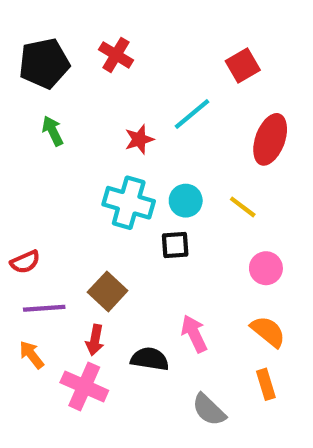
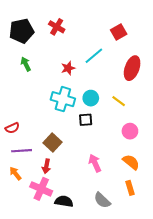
black semicircle: (150, 359) -> (64, 201), moved

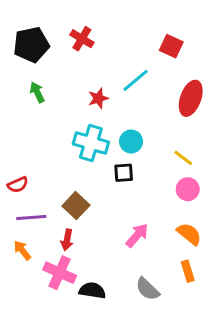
red square: (119, 32) -> (171, 46), turned -35
yellow line: (119, 101) -> (183, 158), moved
pink arrow: (95, 163) -> (137, 235), turned 66

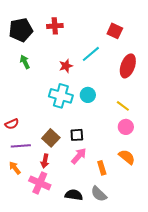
red cross: (82, 39) -> (55, 26), turned -35
black square: (124, 173) -> (77, 135), moved
pink arrow: (137, 235) -> (79, 156), moved
orange rectangle: (188, 271) -> (102, 168), moved
black semicircle: (92, 291) -> (74, 195), moved

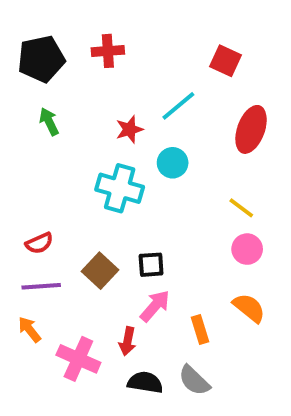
cyan circle: (88, 95) -> (173, 163), moved
red semicircle: (12, 124) -> (39, 243), moved
red arrow: (45, 161) -> (127, 341), moved

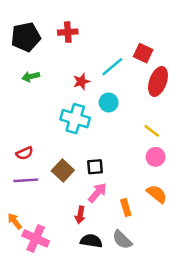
red square: (226, 61) -> (143, 53), moved
green arrow: (49, 122) -> (31, 77), turned -77
orange arrow: (29, 329) -> (15, 221), moved
pink cross: (78, 359) -> (36, 238), moved

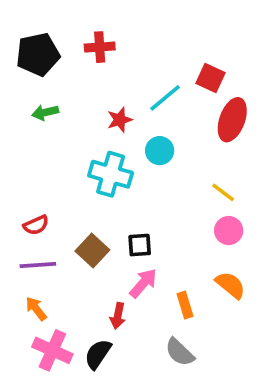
orange arrow: (15, 221) -> (36, 309), moved
black semicircle: (91, 241) -> (98, 354), moved, turned -65

